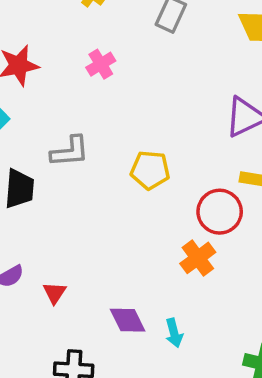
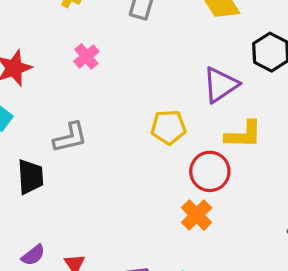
yellow pentagon: (150, 170) -> (168, 127), moved

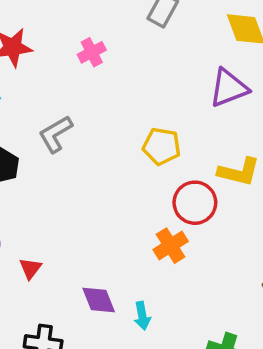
purple triangle: (220, 85) -> (229, 88), moved
gray L-shape: (70, 137) -> (55, 134), turned 150

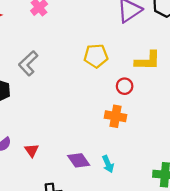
red circle: (195, 203) -> (125, 86), size x0.6
orange cross: (171, 246) -> (116, 116), turned -35

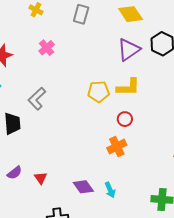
yellow L-shape: (148, 61) -> (128, 87), moved
orange cross: (116, 116) -> (117, 147), turned -36

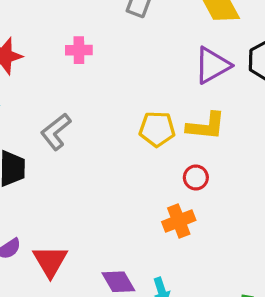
pink cross: (47, 48) -> (79, 50), turned 35
red triangle: (41, 178) -> (50, 261), size x1.6

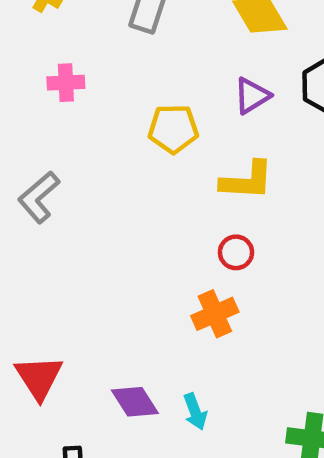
purple triangle: (212, 65) -> (252, 96), size x0.7
yellow pentagon: (157, 129) -> (173, 129), moved

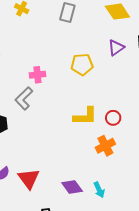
pink cross: (66, 83) -> (37, 75), moved
yellow L-shape: (247, 181) -> (85, 116), moved

